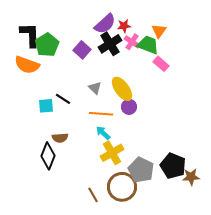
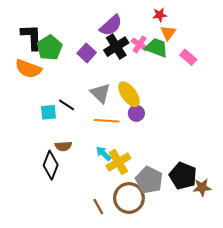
red star: (124, 26) -> (160, 15), moved
pink rectangle: (161, 64) -> (188, 57), moved
gray triangle: (95, 88) -> (100, 93), size x1.5
cyan arrow: (103, 133) -> (104, 154), moved

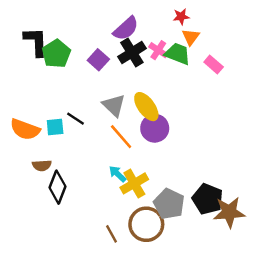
orange semicircle: (28, 69) -> (25, 129), moved
purple circle: (136, 113) -> (155, 128), size x1.5
orange line: (107, 121) -> (121, 137), turned 45
brown semicircle: (63, 146) -> (42, 165), moved
brown star: (202, 187) -> (229, 212), size x1.5

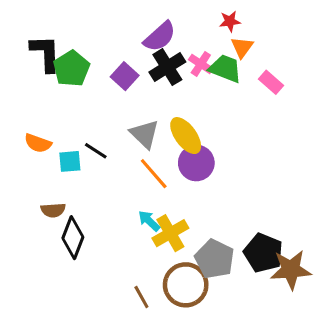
orange semicircle: (25, 129) -> (38, 143), moved, size x0.7

